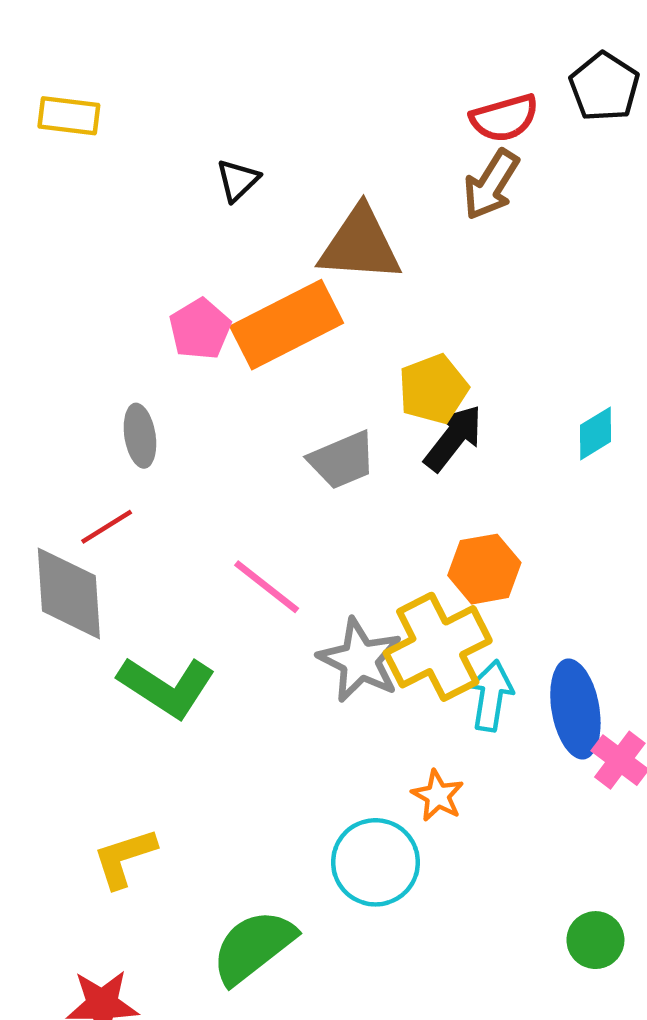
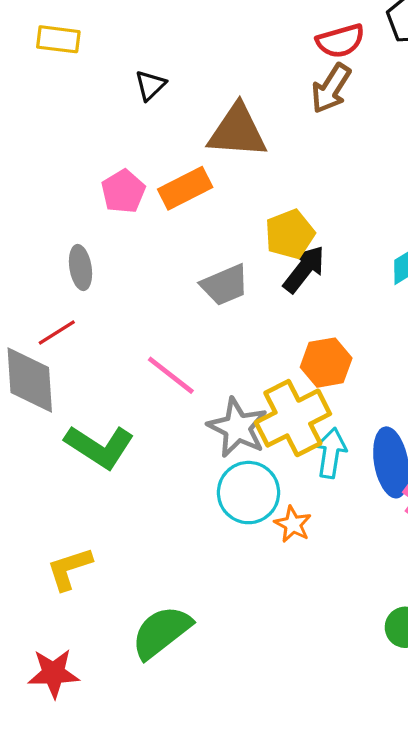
yellow rectangle: (69, 116) -> (58, 39), moved
orange rectangle: (287, 325) -> (185, 188), size x0.7
cyan circle: (375, 862) -> (249, 493), moved

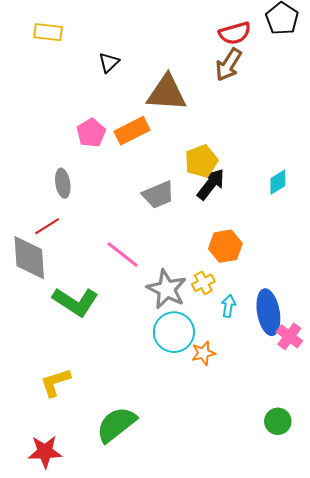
yellow cross: (293, 418) -> (203, 283), size x0.5
cyan arrow: (331, 453) -> (229, 306), size x0.7
orange star: (293, 524) -> (203, 353), turned 30

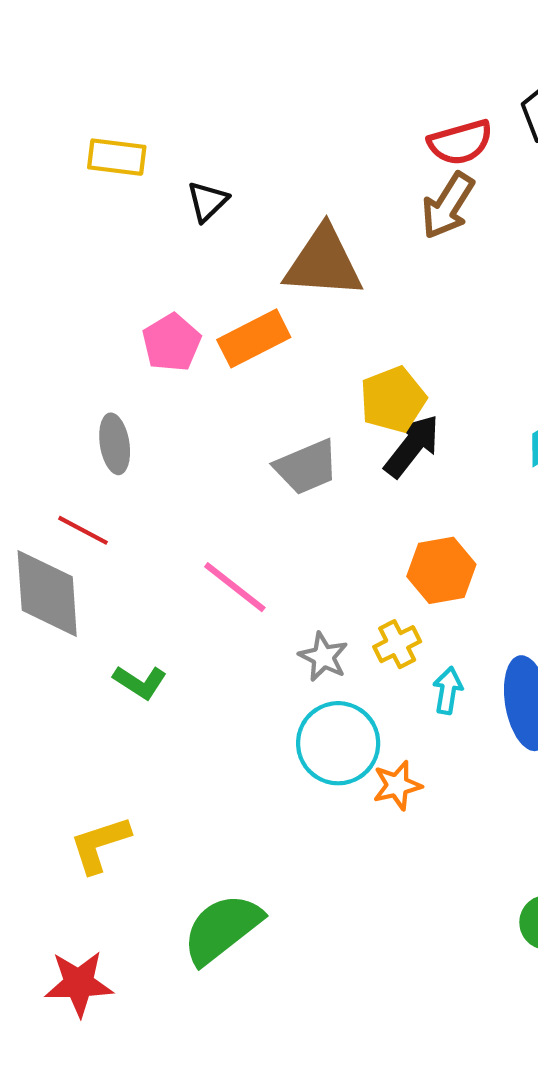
yellow rectangle: (48, 32) -> (117, 157), moved
red line: (47, 226) -> (83, 530), turned 60
gray star: (167, 289) -> (323, 657), size x0.6
green L-shape: (75, 302) -> (140, 682), size x0.6

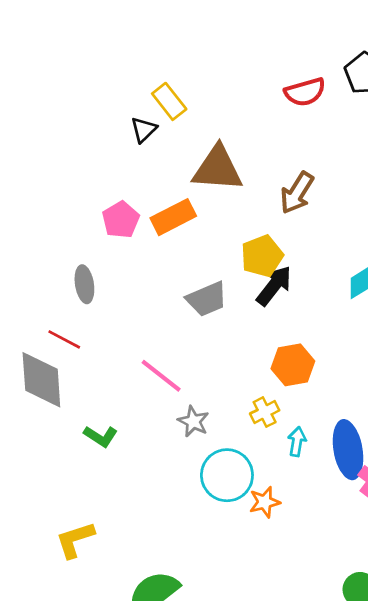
yellow rectangle: (117, 157) -> (169, 101), moved, turned 45
brown arrow: (448, 206) -> (297, 193), moved
gray star: (323, 657) -> (193, 421), moved

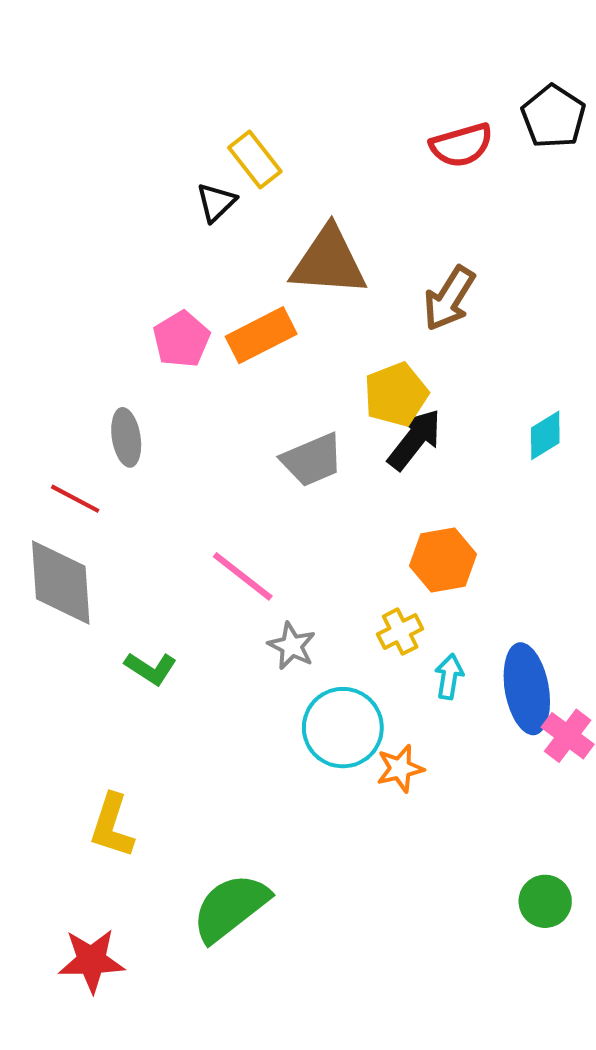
red line: (64, 339) -> (75, 499), moved
yellow L-shape: (75, 540) -> (112, 826), turned -54

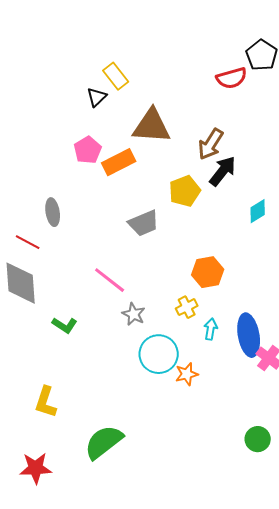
red semicircle: (461, 145) -> (232, 78), moved
pink pentagon: (181, 339) -> (88, 150), moved
black arrow: (414, 439) -> (223, 171), moved

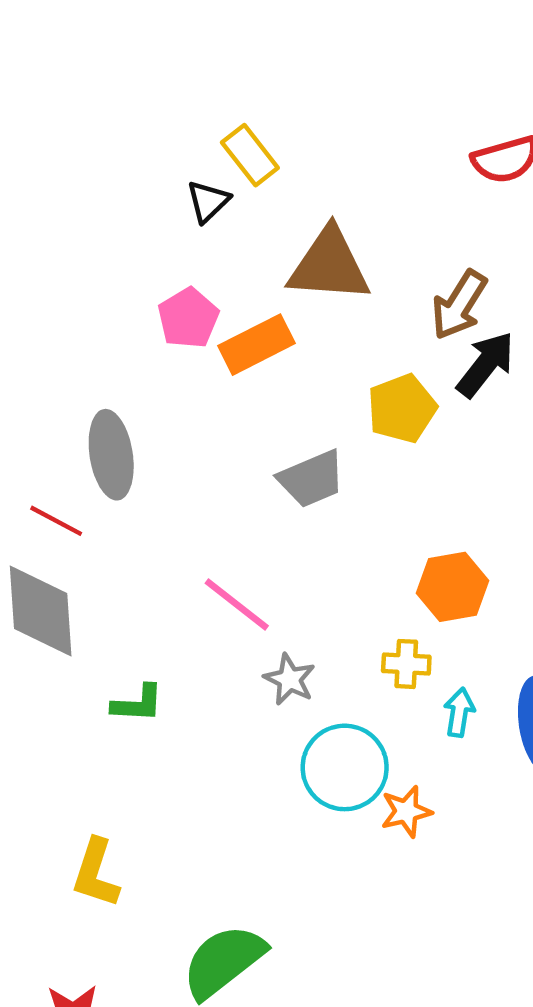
gray ellipse: (53, 212) -> (111, 455), size x1.4
yellow cross: (187, 307) -> (406, 664), turned 30
green L-shape: (65, 325) -> (138, 704), turned -30

